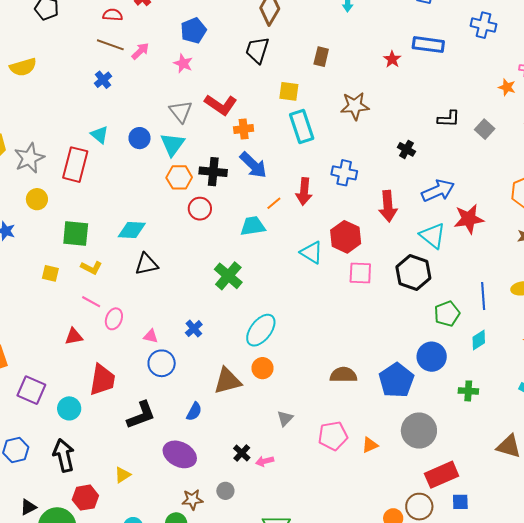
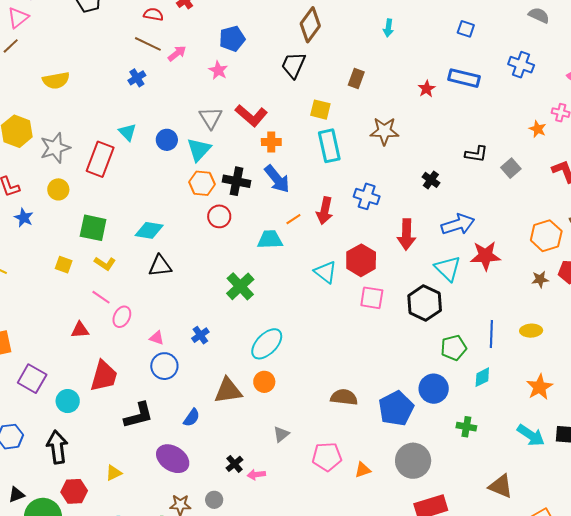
yellow semicircle: (23, 67) -> (56, 80), moved

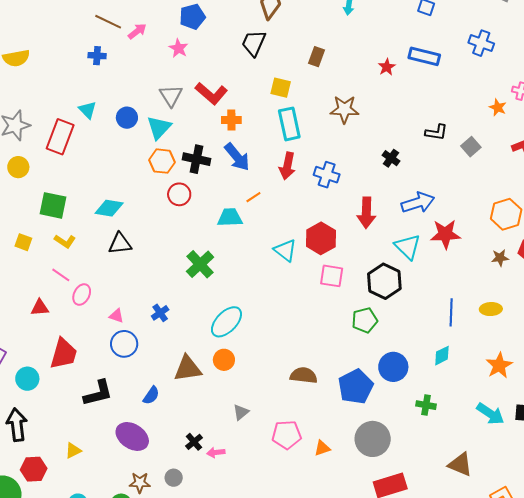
blue cross: (137, 78) -> (97, 56), turned 36
red arrow: (325, 211) -> (287, 166), moved
green pentagon: (454, 348) -> (365, 320), moved

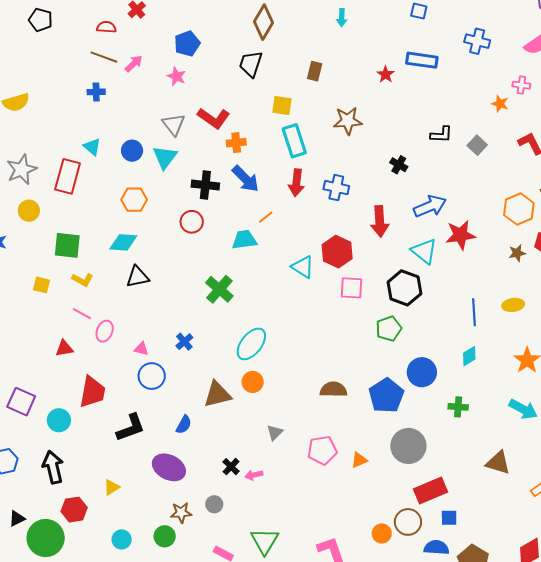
orange hexagon: (162, 161) -> (134, 200), moved

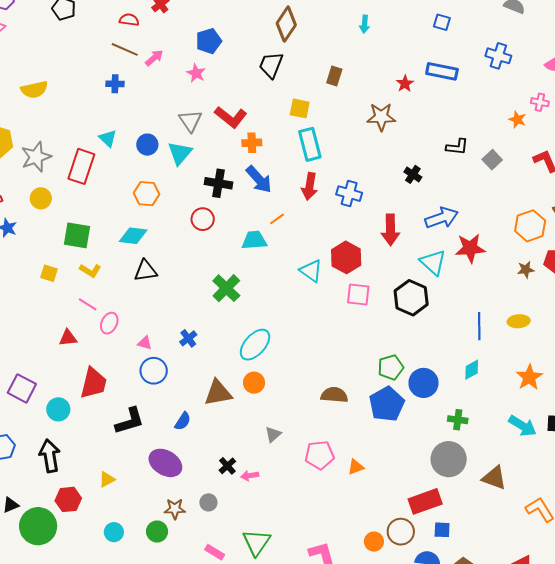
brown star: (348, 121) -> (381, 117), moved
green pentagon: (389, 329) -> (391, 367), moved
gray circle: (408, 446) -> (449, 459), moved

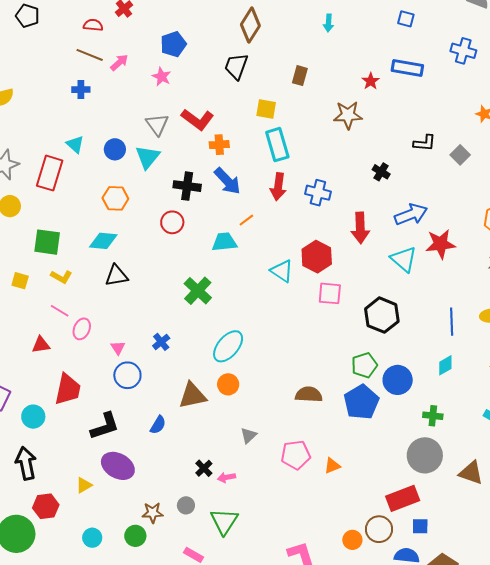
black hexagon: (411, 298) -> (382, 315), moved
pink triangle: (145, 343) -> (118, 348), turned 42
purple ellipse: (165, 463) -> (118, 466), moved
green triangle: (256, 542) -> (224, 521), moved

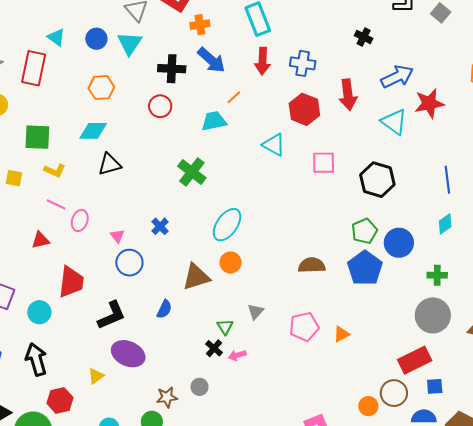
red hexagon: (317, 257) -> (304, 109), moved
green triangle: (224, 521) -> (225, 327), moved, size x0.6

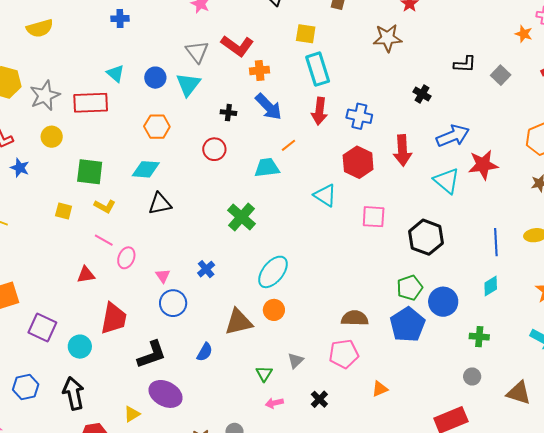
red rectangle: (34, 68) -> (91, 103), turned 72
black cross: (172, 69) -> (228, 113), size x0.6
gray circle: (433, 315) -> (472, 377), size x0.5
pink pentagon: (304, 327) -> (344, 354), moved
black cross: (214, 348) -> (319, 399), moved

